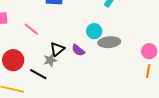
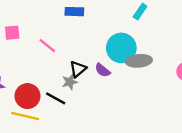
cyan circle: (94, 31) -> (121, 48), size x1.6
red circle: (13, 60) -> (27, 96), moved

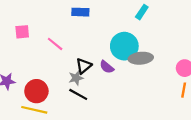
black line: (56, 98) -> (78, 94), moved

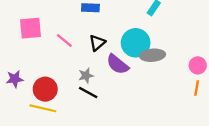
pink square: (22, 32) -> (31, 28), size x1.5
black triangle: (84, 66) -> (97, 43), moved
purple semicircle: (107, 67) -> (118, 64), size x1.5

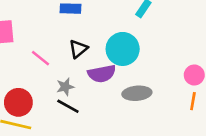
pink line: (64, 41) -> (41, 58), moved
gray ellipse: (153, 55) -> (137, 93), moved
purple semicircle: (118, 64) -> (102, 74), turned -50

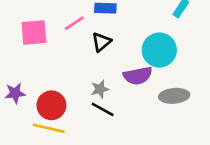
black triangle: (78, 49) -> (101, 42), moved
pink line: (41, 58) -> (74, 23), moved, turned -72

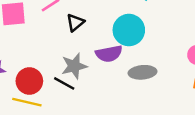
gray star: (100, 89) -> (74, 66), size x1.5
black line: (103, 109) -> (64, 83), moved

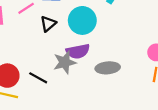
cyan circle: (129, 30) -> (82, 20), moved
gray star: (74, 66) -> (65, 62), moved

